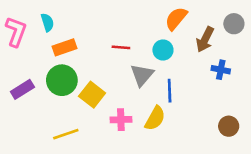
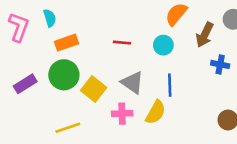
gray triangle: (142, 75) -> (132, 83), moved, turned -35

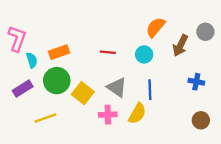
cyan semicircle: (50, 18) -> (32, 60), moved
blue cross: (220, 64) -> (196, 82), moved
yellow line: (68, 128) -> (45, 118), moved

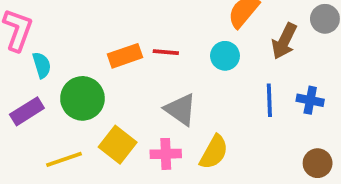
orange rectangle: (59, 52) -> (125, 56), moved
blue line: (150, 90) -> (269, 100), moved
yellow square: (83, 93) -> (118, 145), moved

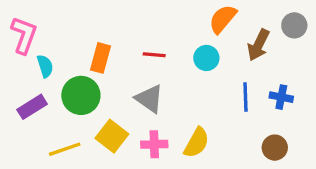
orange rectangle: (125, 56) -> (100, 58), moved, turned -56
gray triangle: (181, 109) -> (149, 99), moved
brown circle: (318, 163) -> (275, 148), moved

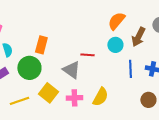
red line: (154, 55) -> (87, 55), moved
cyan circle: (206, 58) -> (115, 45), moved

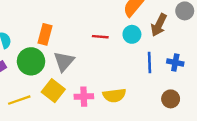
red line: (87, 55) -> (100, 37), moved
gray triangle: (71, 70) -> (64, 61), moved, turned 36
yellow semicircle: (100, 97) -> (114, 95), turned 54

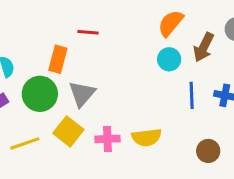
red line: (100, 37) -> (88, 32), moved
brown circle: (171, 99) -> (208, 151), moved

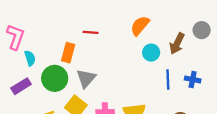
orange semicircle: (171, 23) -> (140, 26), moved

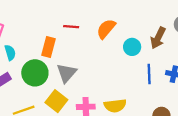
orange semicircle: (140, 26) -> (106, 29), moved

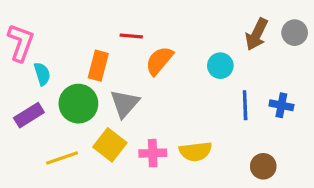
orange semicircle: (106, 29) -> (159, 61), moved
brown arrow: (158, 38) -> (257, 34), moved

